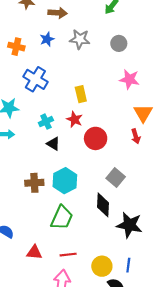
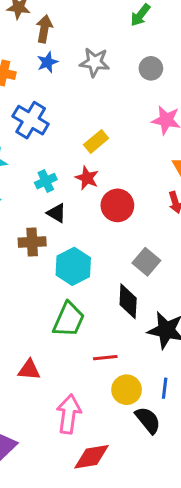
brown arrow: (58, 13) -> (44, 29), moved, turned -84
yellow rectangle: (81, 94) -> (96, 141), turned 63
brown cross: (34, 183) -> (32, 242), moved
red line: (68, 255) -> (105, 358), moved

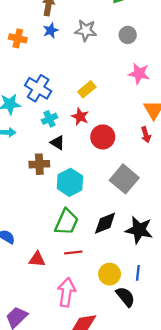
blue cross: (31, 120) -> (38, 88), moved
gray square: (146, 262) -> (124, 179), size x1.4
black diamond: (128, 301) -> (105, 223), moved, turned 65
red line: (105, 358) -> (73, 253), moved

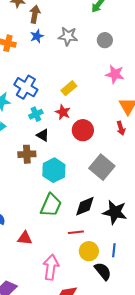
red line: (73, 253) -> (76, 232), moved

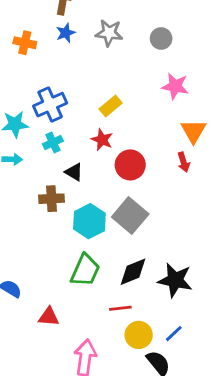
blue cross: (26, 87) -> (50, 105), turned 35
cyan cross: (36, 114) -> (53, 142), moved
gray square: (102, 167) -> (130, 216), moved
blue line: (114, 250) -> (174, 334), turned 40

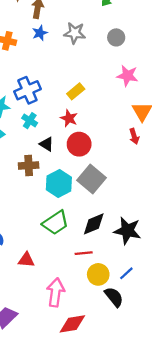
cyan cross: (53, 142) -> (30, 121), turned -32
red circle: (130, 165) -> (79, 144), moved
green trapezoid: (85, 270) -> (56, 223), turned 32

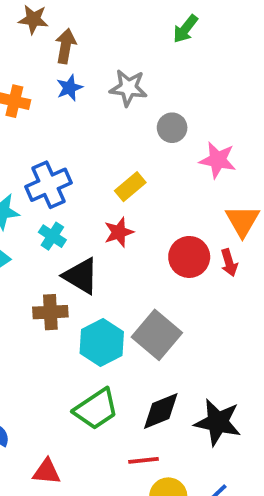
gray circle: (116, 37) -> (172, 128), moved
red star: (69, 118) -> (119, 232), turned 30
black triangle: (47, 144) -> (81, 276), size x1.5
red circle: (79, 144) -> (189, 257), moved

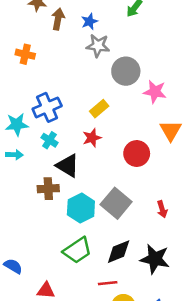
blue star: (69, 88) -> (89, 21), moved
gray circle: (172, 128) -> (126, 71), size x1.5
red arrow: (229, 263) -> (162, 209), moved

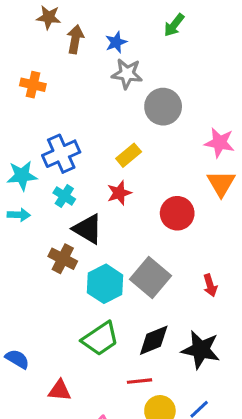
pink star: (155, 92) -> (220, 143), moved
brown cross: (48, 189) -> (63, 259), turned 30

